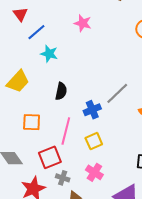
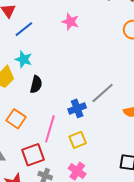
cyan star: (49, 54) -> (24, 59), moved
black semicircle: (61, 91) -> (36, 84), moved
orange square: (32, 122) -> (16, 119), turned 30

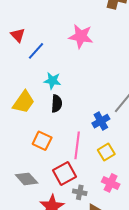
pink star: (70, 22) -> (81, 36), size x1.4
cyan star: (24, 59) -> (52, 81), moved

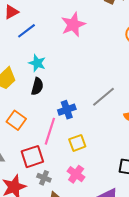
red triangle: (18, 35) -> (11, 12), turned 35
pink star: (81, 36) -> (73, 25), turned 30
blue cross: (101, 121) -> (67, 110), moved

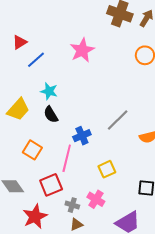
black semicircle: (37, 86) -> (51, 115), turned 138
yellow square: (77, 143) -> (107, 169), moved
gray cross: (44, 178) -> (72, 205), moved

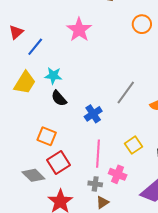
yellow trapezoid: (18, 109) -> (25, 83), moved
pink line: (67, 158) -> (98, 154), moved
yellow square: (107, 169) -> (133, 145), moved
red square: (51, 185) -> (59, 162), moved

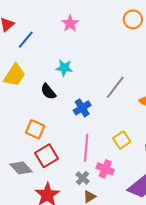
pink star: (79, 30) -> (70, 23), size x0.7
cyan star: (53, 76) -> (64, 68), moved
gray cross: (95, 184) -> (83, 178), turned 32

